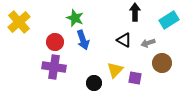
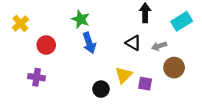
yellow cross: (19, 22) -> (20, 23), size x0.7
red circle: (55, 42) -> (46, 45), moved
purple cross: (54, 67) -> (37, 77), moved, size x0.7

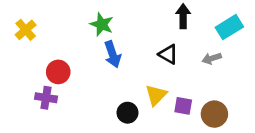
red circle: (46, 45) -> (58, 72), moved
gray arrow: (159, 46) -> (212, 58), moved
brown circle: (174, 68) -> (214, 114), moved

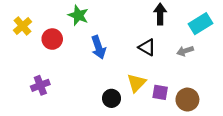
green star: (102, 24) -> (78, 15), moved
red circle: (58, 72) -> (52, 39), moved
purple cross: (46, 98) -> (40, 85), turned -30

